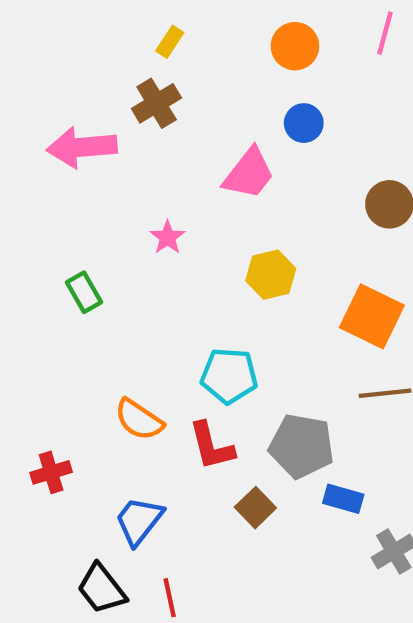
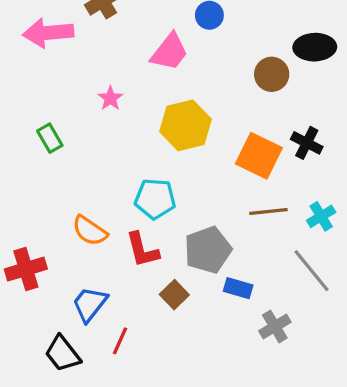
yellow hexagon: (271, 275) -> (185, 125), size x1.4
gray pentagon: (302, 446) -> (208, 250), turned -30
red cross: (51, 472) -> (26, 269), size x1.4
red line: (170, 598) -> (120, 341), moved, turned 36

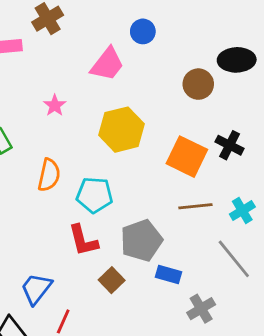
orange semicircle: (90, 231) -> (49, 175), moved, turned -112

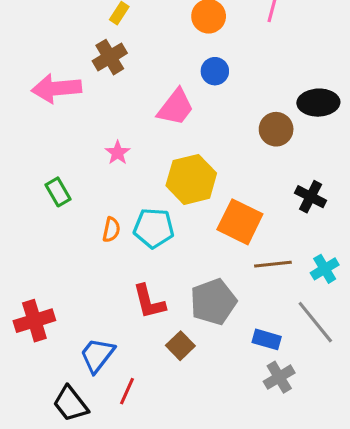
orange square: (187, 157) -> (240, 222), moved
orange semicircle: (49, 175) -> (111, 230), size x0.7
cyan pentagon: (95, 195) -> (154, 228), moved
blue rectangle: (168, 275) -> (267, 339), moved

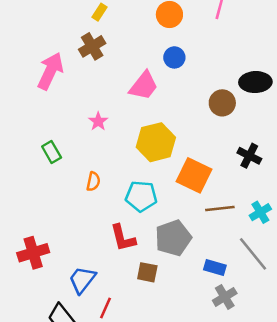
pink arrow: (56, 88) -> (50, 71), turned 120
cyan pentagon: (154, 228) -> (141, 196), moved
brown square: (180, 346) -> (147, 272), turned -35

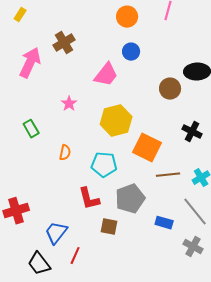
yellow rectangle: (99, 12) -> (20, 15), moved
gray cross: (225, 297) -> (193, 247), moved, turned -30

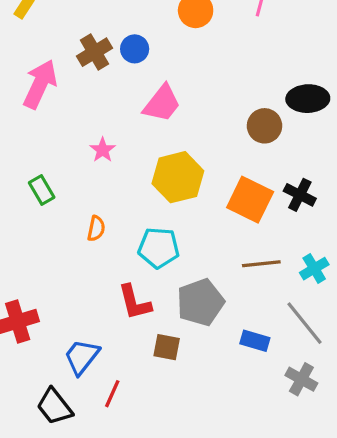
blue circle: (131, 52) -> (135, 49), moved
orange square: (147, 148) -> (250, 200), moved

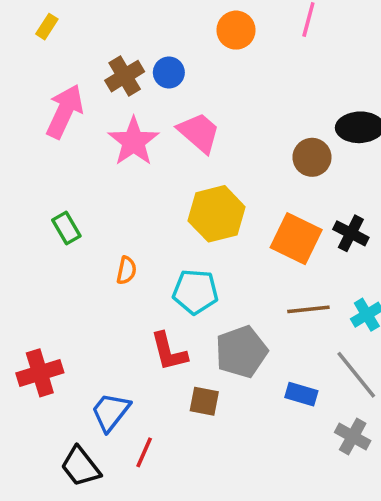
pink trapezoid: (162, 103) -> (199, 133), turned -87
pink star: (103, 150) -> (134, 141), moved, size x1.8

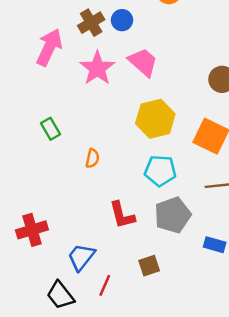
cyan pentagon: (195, 292) -> (160, 171), moved
brown square: (204, 401) -> (149, 266), moved, turned -30

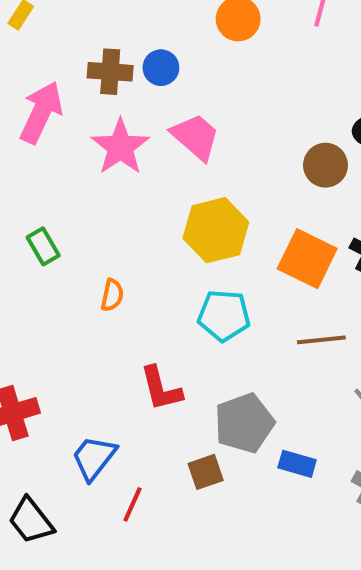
brown cross: (91, 23) -> (110, 72), turned 35
gray pentagon: (173, 215) -> (244, 423), moved
blue rectangle: (215, 245) -> (297, 464), moved
black trapezoid: (60, 295) -> (31, 521), moved

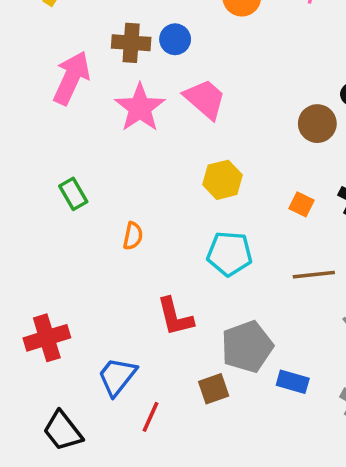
yellow hexagon: (216, 230) -> (222, 180), size x0.7
orange square: (307, 259) -> (302, 204), size x0.5

